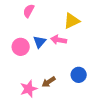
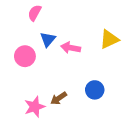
yellow triangle: (72, 21) -> (109, 39), moved
blue triangle: (40, 42) -> (48, 39), moved

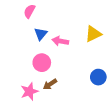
pink circle: (25, 56) -> (42, 63), moved
blue circle: (95, 90) -> (98, 77), moved

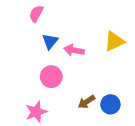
blue circle: (98, 77) -> (110, 104), moved
brown arrow: (50, 84) -> (87, 102), moved

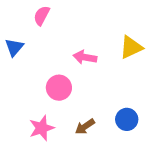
blue triangle: (50, 41) -> (14, 47), moved
brown arrow: (87, 102) -> (85, 127), moved

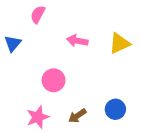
pink arrow: (85, 57) -> (77, 41), moved

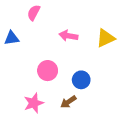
blue triangle: (13, 43) -> (12, 38), turned 42
blue circle: (115, 109) -> (81, 80), moved

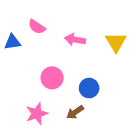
pink semicircle: (34, 13) -> (37, 27), moved, turned -84
yellow triangle: (106, 38) -> (116, 42), turned -36

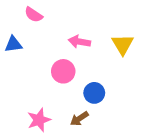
pink semicircle: (37, 27) -> (34, 15), moved
pink circle: (52, 78) -> (63, 71), moved

